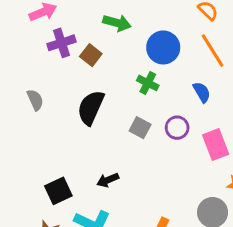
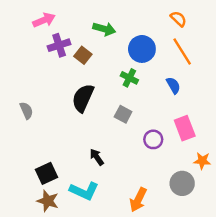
gray semicircle: (35, 100) -> (26, 111), moved
purple circle: (177, 128) -> (153, 139), moved
black arrow: (108, 180) -> (97, 157), turned 78
black square: (58, 191) -> (46, 173), moved

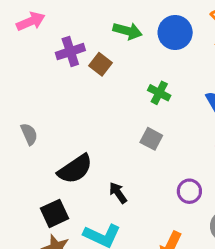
pink arrow: (44, 20) -> (31, 21), moved
blue circle: (142, 49) -> (175, 33), moved
black semicircle: (83, 98) -> (75, 169), moved, turned -148
purple circle: (153, 139) -> (189, 191), moved

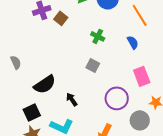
purple circle: (189, 191) -> (117, 98), size x1.5

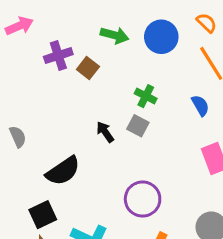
gray square: (93, 65) -> (138, 126), moved
purple circle: (117, 98) -> (143, 199), moved
black arrow: (72, 99) -> (105, 132), moved

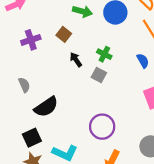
purple cross: (58, 56) -> (31, 40), moved
black arrow: (105, 132) -> (76, 60), moved
gray semicircle: (18, 137) -> (24, 85), moved

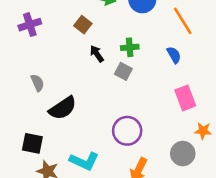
purple cross: (31, 40) -> (30, 25), moved
green cross: (104, 54) -> (130, 47), turned -32
black square: (32, 138) -> (32, 143), moved, turned 36

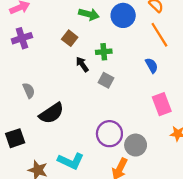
green cross: (130, 47) -> (104, 52), moved
black square: (32, 143) -> (15, 138), moved, turned -30
gray circle: (183, 154) -> (136, 145), moved

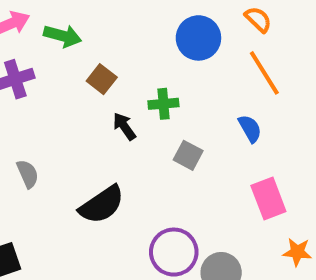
green arrow: (89, 14) -> (63, 36), moved
gray square: (106, 80) -> (188, 155), moved
black semicircle: (51, 113) -> (102, 205), moved

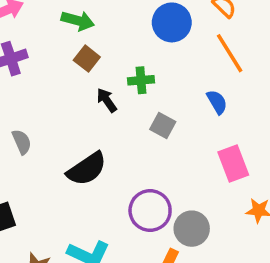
green arrow: (63, 36) -> (78, 21), moved

